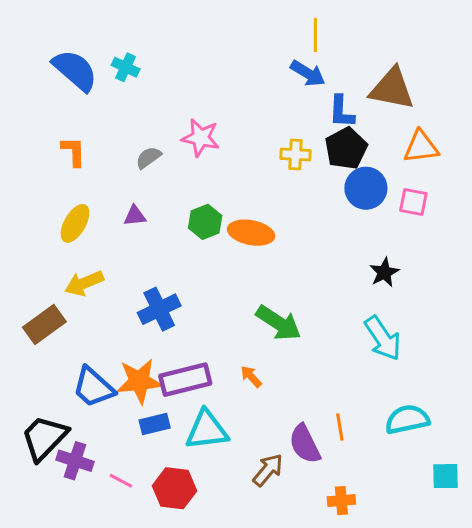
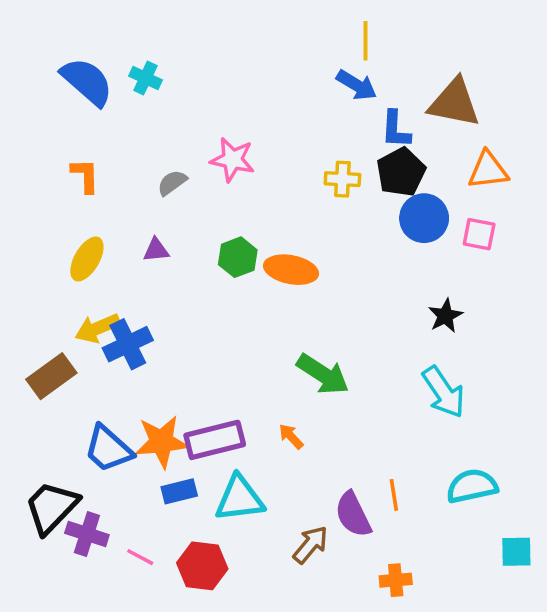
blue cross: (159, 309) -> (128, 344), moved

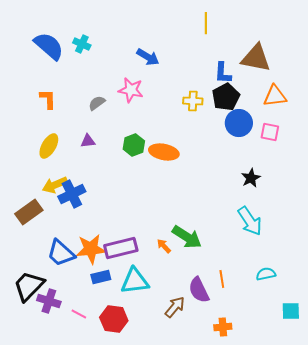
blue arrow: (357, 85) -> (148, 57), moved
green arrow: (323, 374) -> (187, 237), moved
cyan semicircle: (472, 486) -> (266, 274), size x0.7

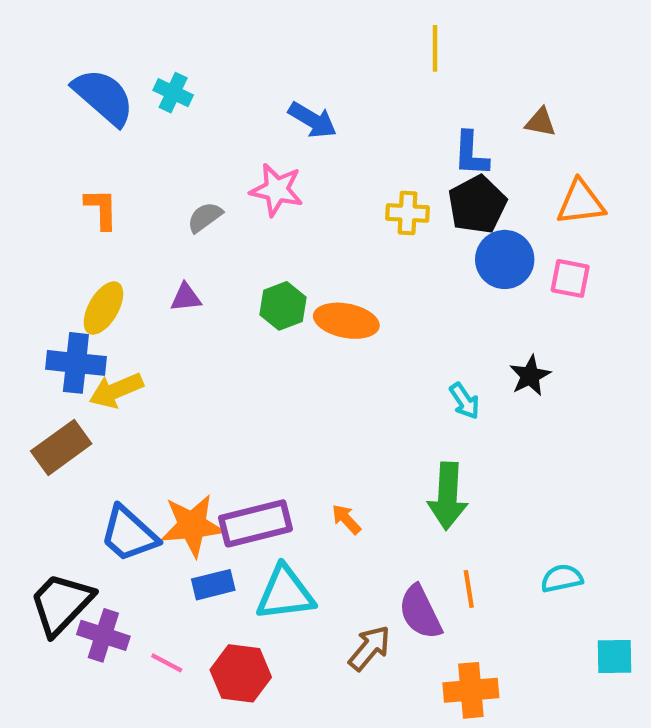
brown triangle: (256, 58) -> (541, 122), size x0.5
blue cross: (72, 194) -> (76, 363), moved, turned 32
cyan arrow: (250, 221) -> (465, 401), moved, size x0.6
green arrow: (187, 237) -> (448, 496), moved, turned 60
orange cross: (223, 327) -> (471, 690), size x1.4

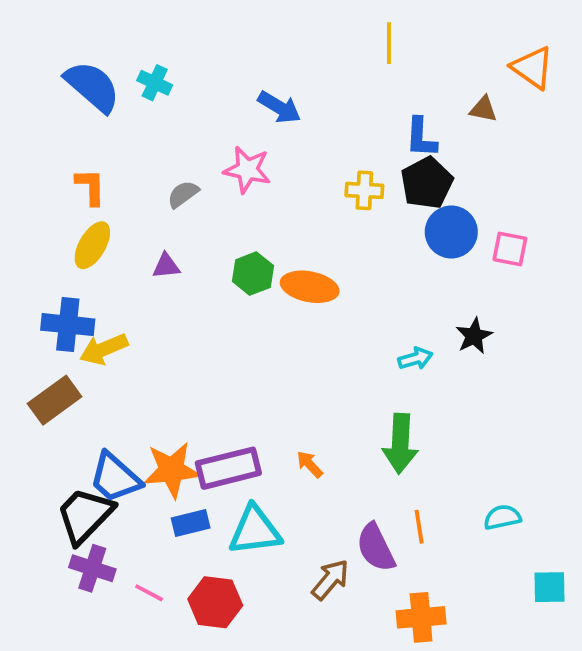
orange triangle: (581, 202) -> (533, 68), moved, turned 42
yellow ellipse: (103, 308) -> (92, 245), moved
cyan arrow: (465, 401) -> (415, 359), turned -72
black trapezoid: (61, 604) -> (85, 515), moved

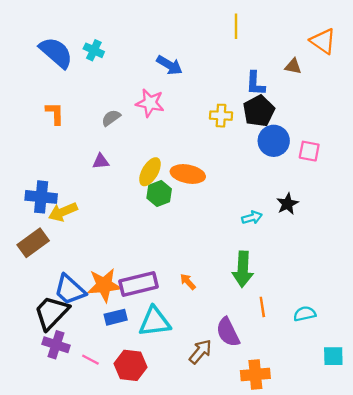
yellow ellipse: (92, 245) -> (150, 172), moved
green hexagon: (253, 274) -> (159, 193), moved
orange line: (419, 527) -> (262, 307), moved

